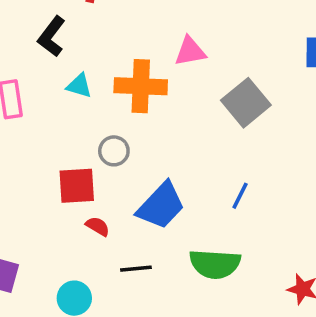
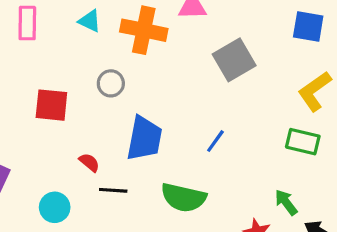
red square: (77, 186) -> (51, 105), moved
blue trapezoid: (161, 206) -> (144, 138), turned -42
red semicircle: (98, 226) -> (89, 162), moved

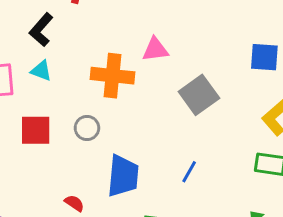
cyan triangle: (90, 21) -> (41, 71), moved
red square: (51, 105) -> (36, 130), moved

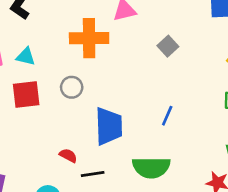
cyan triangle: (41, 71) -> (26, 57), moved
gray square: (199, 95) -> (168, 46), size x0.6

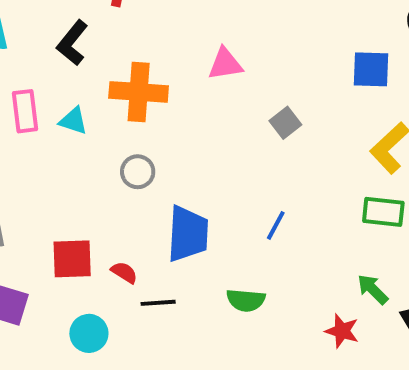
orange cross: (89, 38) -> (139, 92), moved
red square: (26, 95) -> (72, 259), moved
green semicircle: (151, 167) -> (246, 300), size x0.7

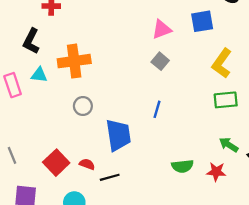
pink triangle: (225, 64) -> (162, 29), moved
cyan triangle: (73, 121) -> (39, 75), moved
blue line: (276, 225) -> (157, 109), moved
red square: (72, 259) -> (56, 163), turned -30
green semicircle: (246, 300) -> (182, 166), moved

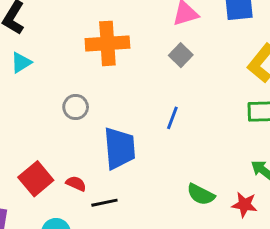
orange cross: (74, 61) -> (107, 43), moved
cyan triangle: (39, 75) -> (21, 63), turned -42
green semicircle: (182, 166) -> (201, 194), turned 30

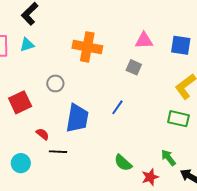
gray square: (181, 55) -> (134, 67), turned -35
red square: (36, 179) -> (20, 102), moved
red star: (244, 205) -> (150, 177), turned 30

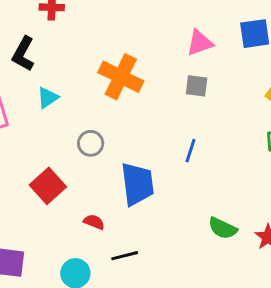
cyan triangle: (27, 45) -> (48, 98), moved
orange cross: (87, 47) -> (121, 77), turned 32
black line: (58, 152) -> (125, 256), moved

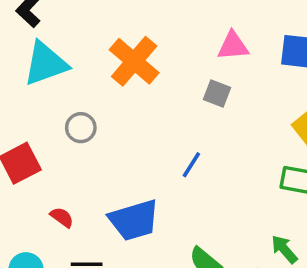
cyan triangle: (48, 98) -> (46, 64), size x1.8
blue trapezoid: (137, 184) -> (134, 220), moved, turned 66

